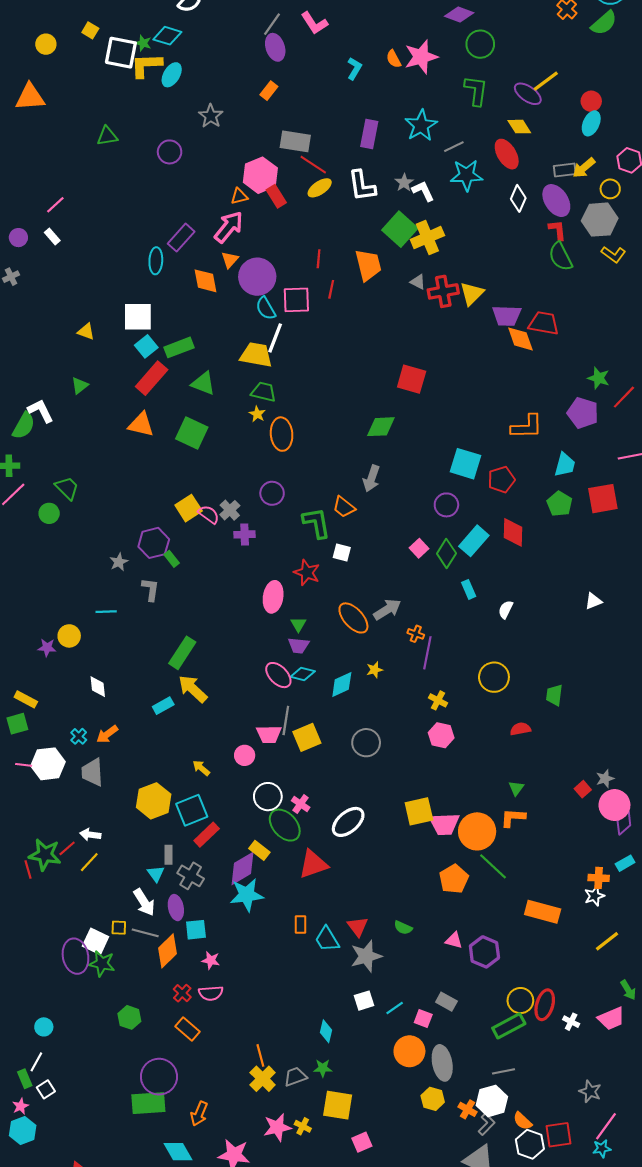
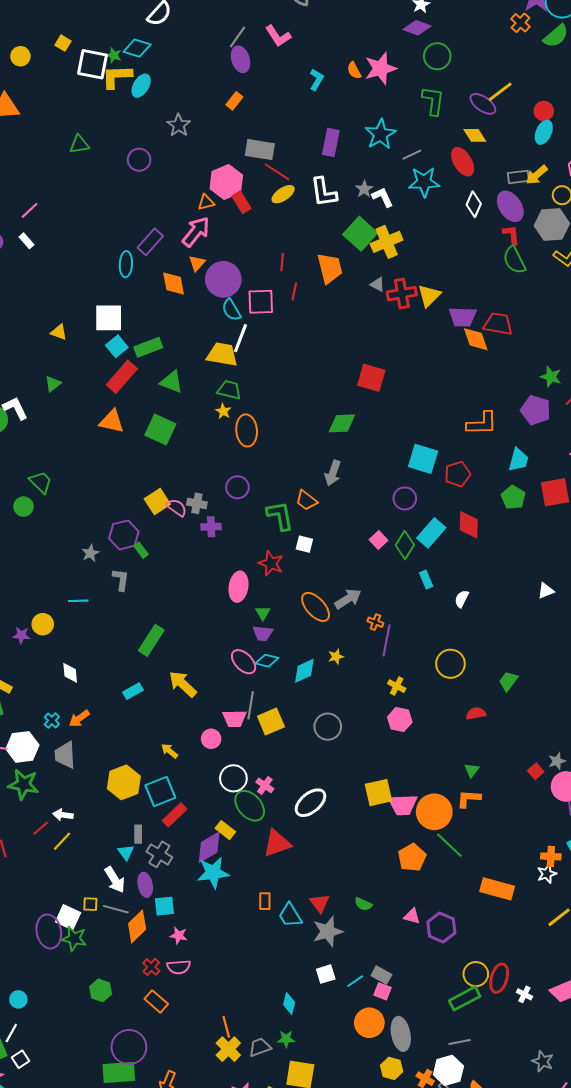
gray cross: (230, 510) -> (197, 503), turned -36
yellow arrow: (193, 689) -> (183, 684), moved
green trapezoid: (554, 695) -> (508, 681), turned 30
green star: (45, 855) -> (23, 784), moved
gray rectangle: (446, 1002) -> (381, 975), moved

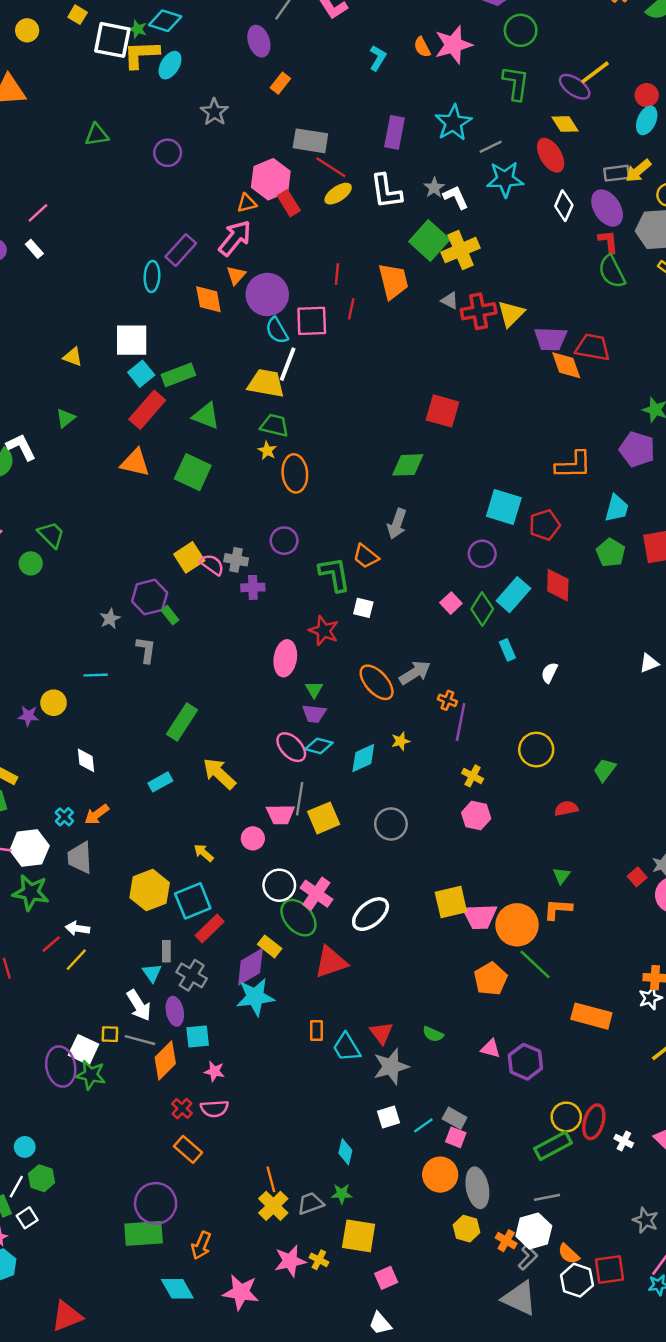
purple ellipse: (241, 59) -> (259, 41), moved
pink cross: (265, 785) -> (316, 894), size x1.5
green hexagon: (101, 990) -> (42, 1178), moved

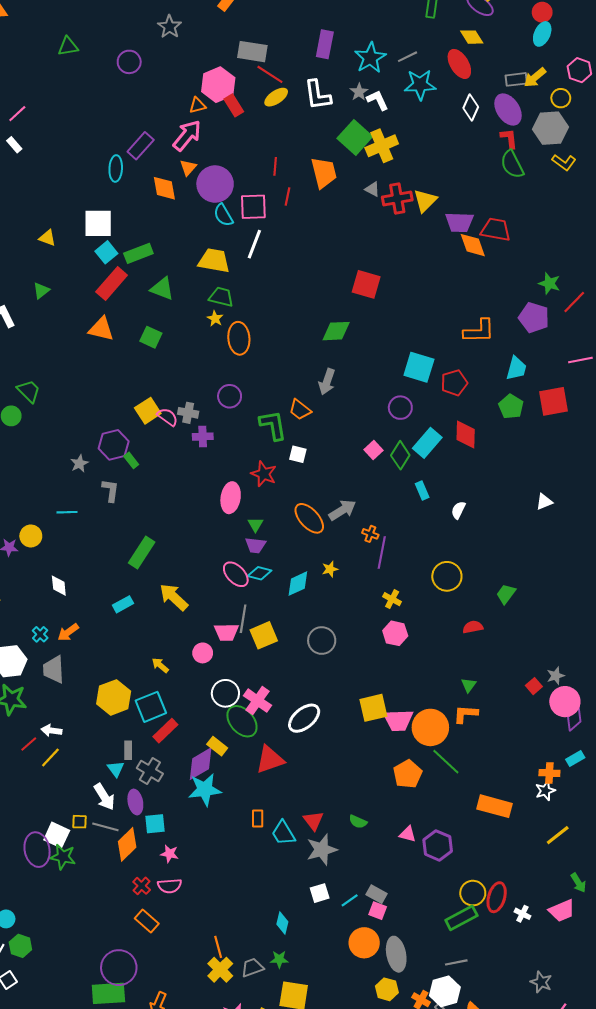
cyan star: (453, 123) -> (370, 58), moved
white line: (288, 364) -> (254, 244), moved
green square: (193, 472) -> (151, 337), size x0.7

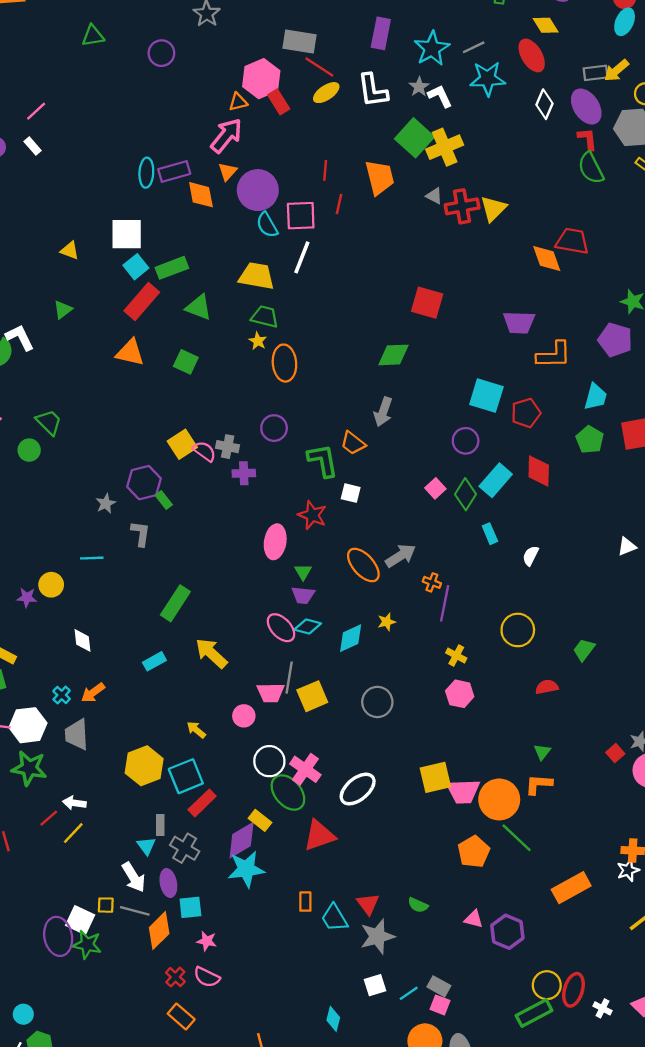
purple rectangle: (141, 146) -> (174, 172), moved, turned 32
purple trapezoid: (459, 222) -> (519, 322), moved
orange rectangle: (495, 806) -> (571, 888), turned -44
pink semicircle: (170, 886) -> (207, 977), turned 30

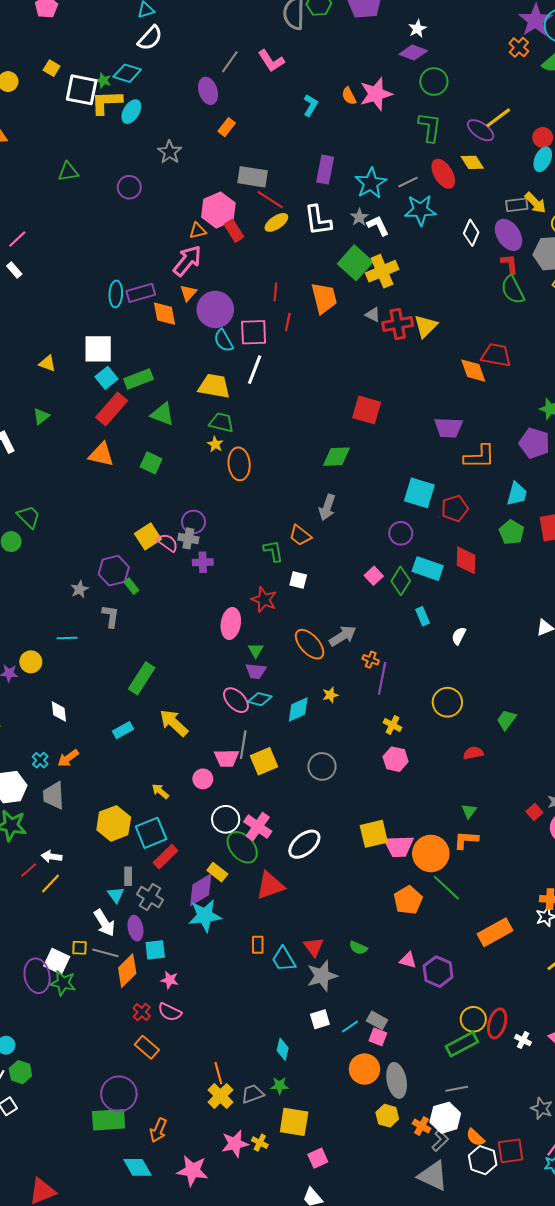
red ellipse: (532, 55) -> (443, 174), moved
yellow arrow: (616, 71) -> (535, 203), turned -95
purple circle: (274, 428) -> (194, 522), moved
green L-shape: (323, 461) -> (273, 551), size x0.7
cyan rectangle: (496, 480) -> (428, 569), turned 68

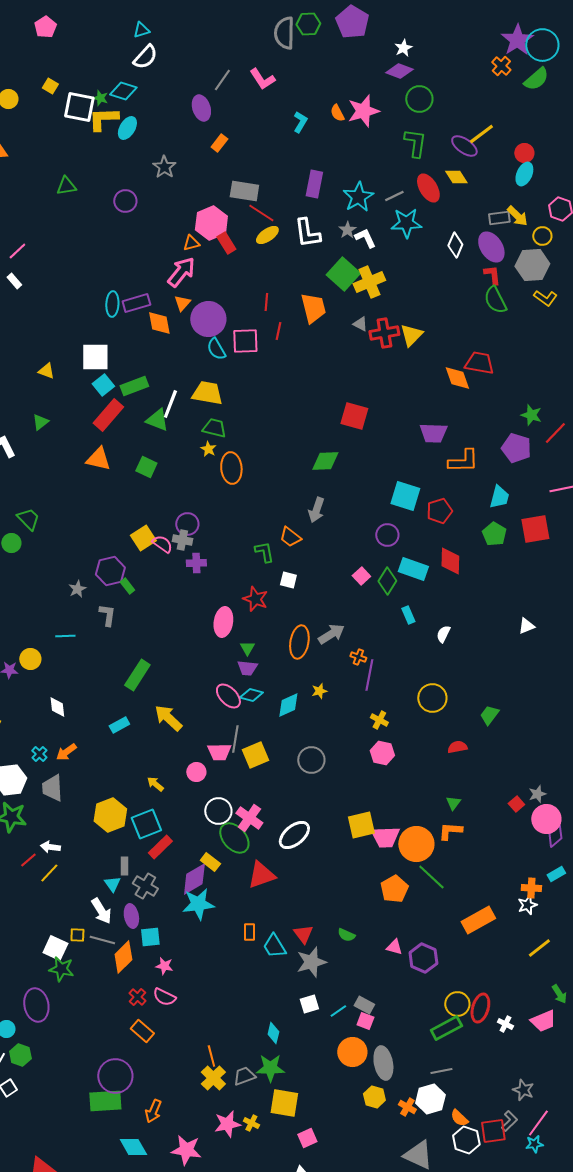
white line: (255, 370) -> (170, 404), moved
orange ellipse: (310, 644) -> (299, 642), turned 52
purple ellipse: (37, 976) -> (36, 1005), moved
green star: (280, 1086) -> (270, 1068), size x1.6
gray L-shape: (440, 1141) -> (509, 1121), moved

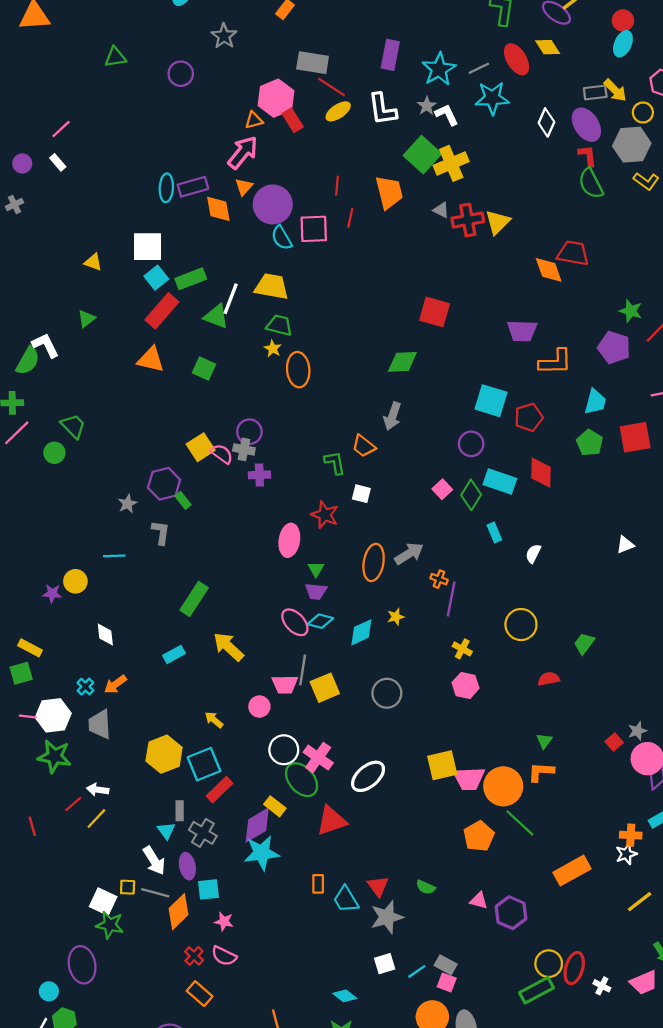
cyan diamond: (273, 1033) -> (345, 996), turned -65

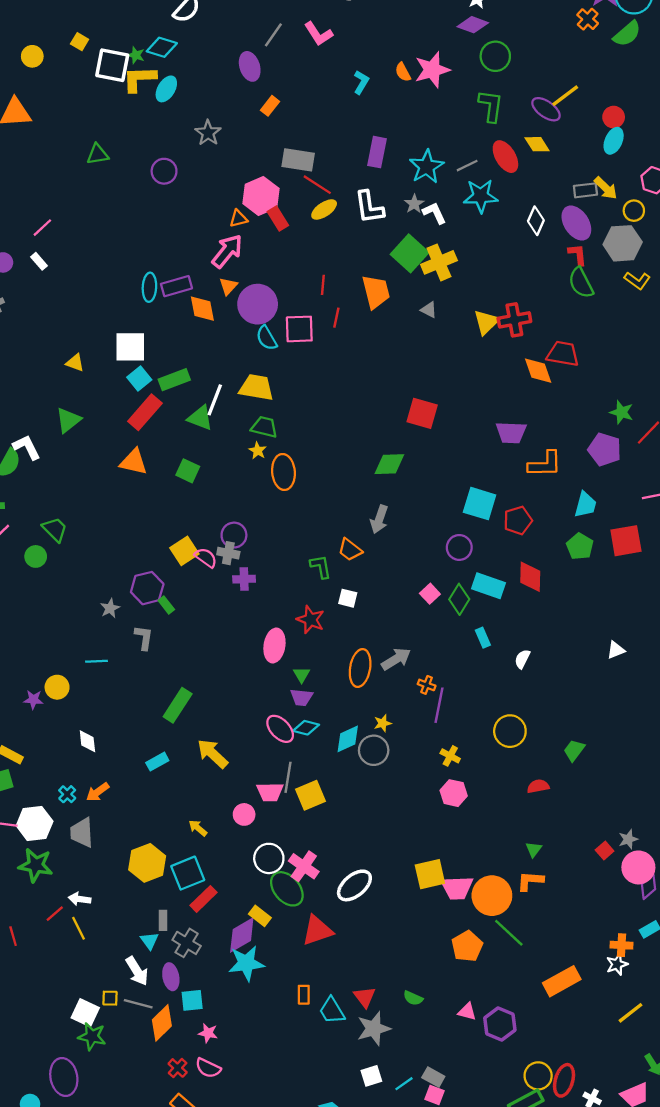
red cross: (468, 220) -> (514, 320), moved
green triangle: (87, 319) -> (68, 420), size x1.4
gray circle: (387, 693) -> (374, 750), moved
yellow line: (96, 818) -> (78, 928), turned -70

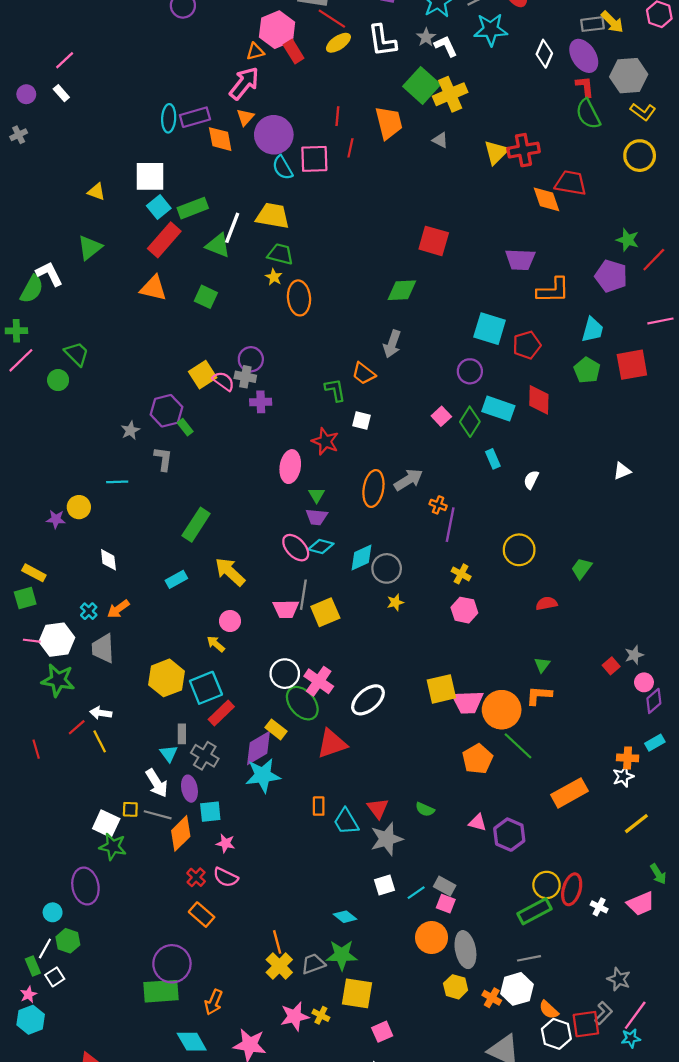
yellow circle: (634, 211) -> (640, 156), moved, size x1.5
yellow star: (383, 723) -> (395, 602), moved
pink circle: (244, 814) -> (230, 621), moved
pink circle: (638, 867) -> (644, 682), size x0.6

